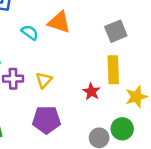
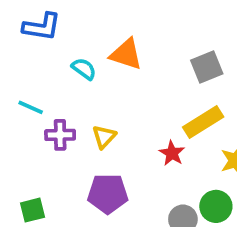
yellow rectangle: (113, 70) -> (203, 122), turned 60

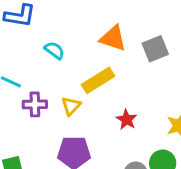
orange triangle: (126, 54) -> (113, 38), moved
yellow rectangle: (203, 122) -> (98, 80), moved

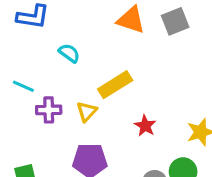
orange triangle: (113, 38) -> (131, 20), moved
gray square: (155, 49) -> (175, 21), moved

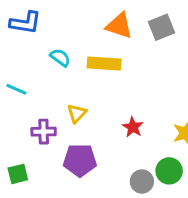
yellow rectangle: (115, 85) -> (104, 64), moved, turned 36
purple cross: (49, 110) -> (44, 132), moved

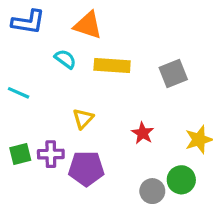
orange triangle: (119, 26) -> (88, 25), moved
gray square: (162, 27) -> (173, 74), moved
purple cross: (44, 132) -> (51, 154), moved
green square: (18, 174) -> (20, 154), moved

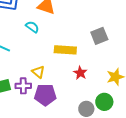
yellow rectangle: (112, 65) -> (65, 50), moved
yellow triangle: (83, 119) -> (38, 72), moved, turned -32

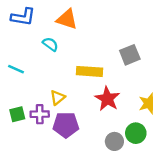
yellow triangle: (38, 72) -> (57, 98), turned 40
red star: (80, 73) -> (107, 99), size x1.5

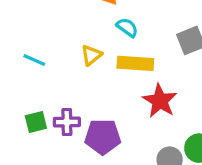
cyan semicircle: (50, 44) -> (127, 27), moved
yellow triangle: (57, 98) -> (91, 55), moved

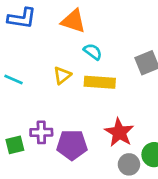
red star: (160, 101) -> (119, 132), moved
green square: (36, 122) -> (15, 145), moved

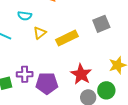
cyan semicircle: (93, 52) -> (25, 16), moved, turned 152
yellow rectangle: (100, 82) -> (67, 38), turned -30

